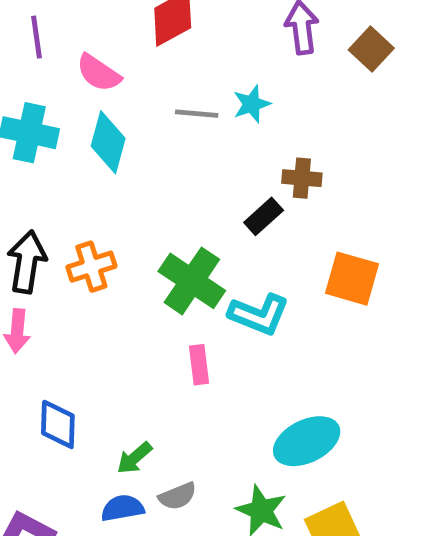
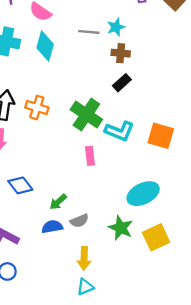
brown cross: (302, 178) -> (121, 53), moved
orange cross: (91, 267) -> (37, 107), turned 35
orange square: (352, 279) -> (161, 136), moved
blue diamond: (58, 424) -> (20, 185), turned -40

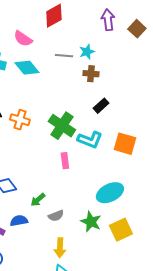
cyan diamond: (45, 46) -> (27, 68), turned -55
black rectangle: (122, 83) -> (101, 106), moved
blue semicircle: (52, 227) -> (19, 221), moved

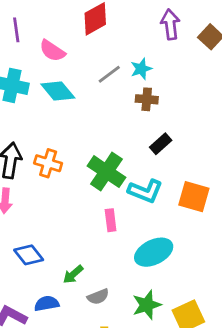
gray line: (64, 56) -> (109, 74), turned -42
cyan ellipse: (110, 193) -> (154, 252), moved
green star: (91, 222) -> (147, 305), turned 30

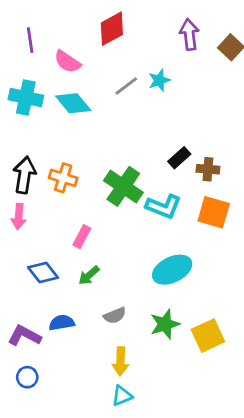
brown cross: (147, 99) -> (208, 169), moved
pink rectangle: (111, 220) -> (82, 237), moved, turned 35
green arrow: (73, 274) -> (89, 275), moved

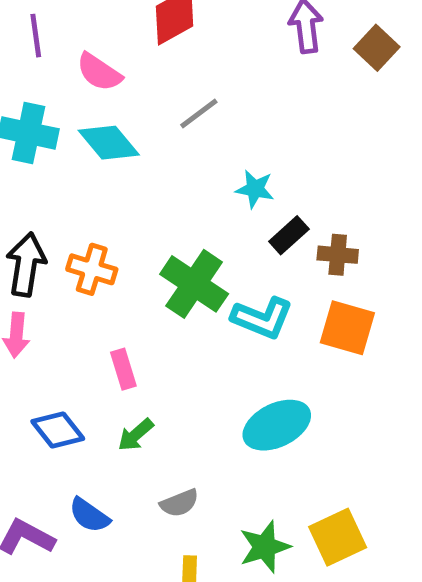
cyan star: (159, 80) -> (255, 189), moved, turned 30
pink rectangle: (82, 237) -> (123, 369), turned -45
blue semicircle: (62, 323) -> (89, 515), turned -135
green star: (165, 324) -> (265, 547), moved

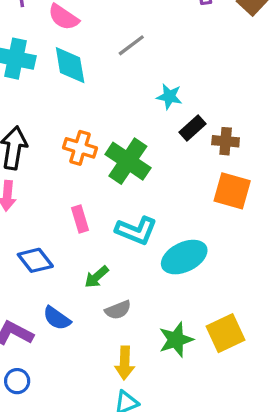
cyan diamond: (109, 143) -> (70, 65), turned 30
orange cross: (92, 269) -> (80, 148), moved
cyan L-shape: (262, 318) -> (136, 231), moved
green arrow: (136, 435) -> (97, 277), moved

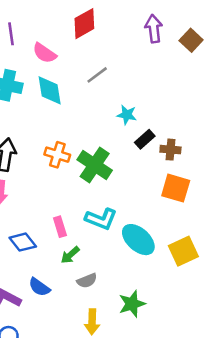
pink rectangle: (80, 219) -> (60, 227), moved
cyan ellipse: (184, 257) -> (138, 240), turned 68
yellow square: (226, 333) -> (183, 251), moved

